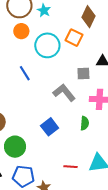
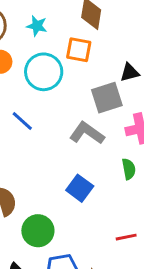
cyan star: (44, 10) -> (37, 26), moved
gray square: (83, 73) -> (107, 98), size x1.5

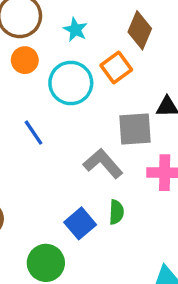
orange square: (79, 50) -> (116, 68), turned 30
green semicircle: (129, 169) -> (116, 212), moved
green circle: (38, 231) -> (46, 263), moved

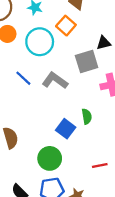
gray L-shape: (103, 163) -> (55, 80), moved

